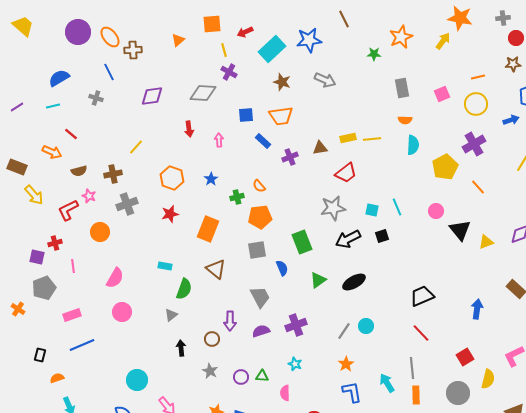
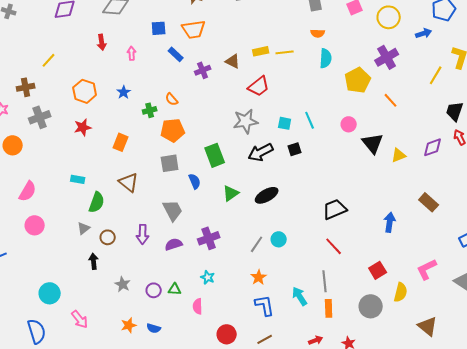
brown triangle: (320, 148) -> (233, 61), turned 35
orange rectangle: (208, 229) -> (121, 142), size x0.7
brown circle: (212, 339) -> (108, 237), moved

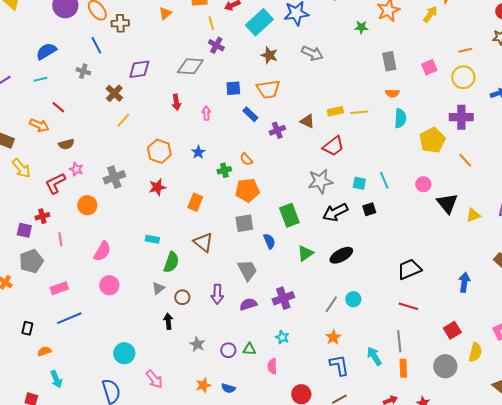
purple cross: (387, 57) -> (461, 117), turned 30
brown cross: (26, 87) -> (114, 93), moved, turned -36
red line: (334, 246) -> (408, 306), turned -30

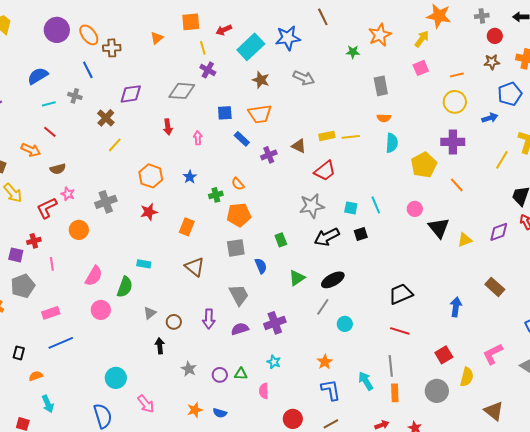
pink square: (429, 67) -> (421, 68), moved
cyan line: (40, 79) -> (49, 104), moved
green rectangle: (289, 215) -> (281, 240), size x0.6
green semicircle: (171, 262) -> (125, 287), moved
gray line: (331, 304) -> (323, 307), moved

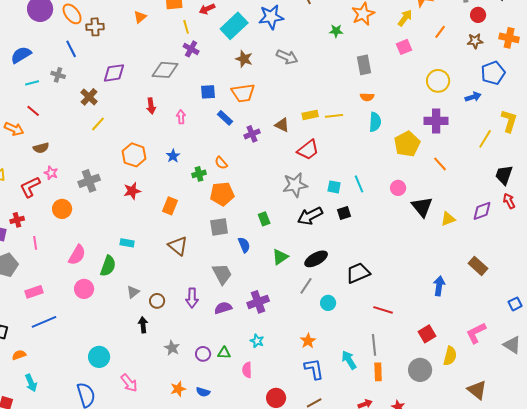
orange line: (457, 75) -> (440, 32), moved, turned -40
black trapezoid: (401, 294) -> (358, 273), moved

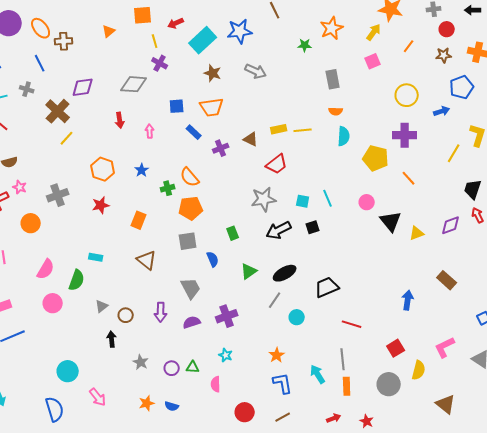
brown cross: (89, 97) -> (58, 111), size x1.4
yellow pentagon: (407, 144) -> (376, 158), turned -30
orange semicircle: (221, 163) -> (190, 177), size x1.5

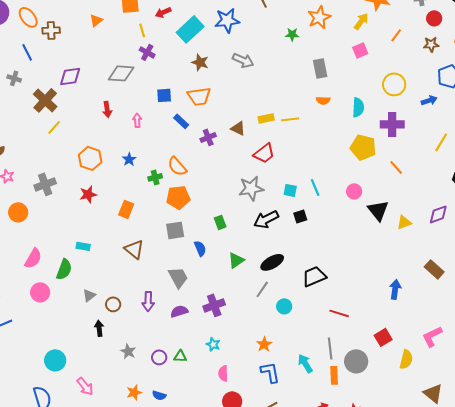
cyan semicircle: (344, 136) -> (358, 107), moved
pink semicircle: (216, 384) -> (223, 373), moved
gray circle: (389, 384) -> (356, 361), moved

